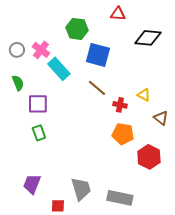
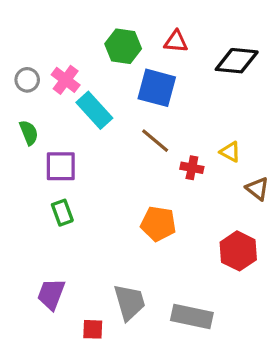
red triangle: (118, 14) -> (176, 41), moved
orange pentagon: (123, 134) -> (158, 224), moved

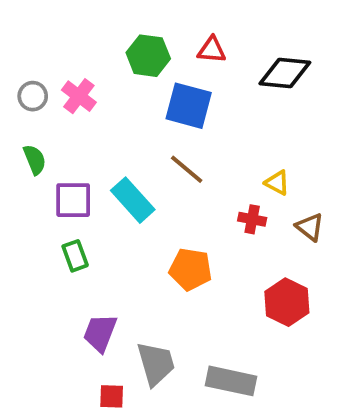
cyan rectangle: (94, 110) -> (133, 200), moved
red cross: (192, 168) -> (252, 219), moved
purple trapezoid: (51, 294) -> (100, 333), moved

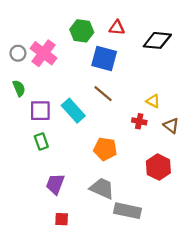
pink cross: (79, 96) -> (43, 53), size x1.4
gray trapezoid: (156, 364) -> (102, 188), moved, turned -50

